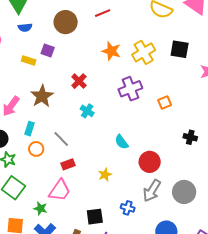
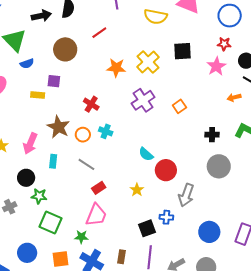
orange circle: (36, 149) -> (83, 135), moved
red circle: (150, 162) -> (166, 170), moved
gray circle: (184, 192) -> (219, 166), moved
black square: (95, 217) -> (147, 228), moved

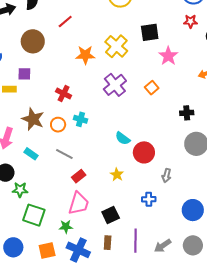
pink star: (216, 66) -> (168, 56), moved
cyan rectangle: (53, 161) -> (31, 154), turned -56
gray arrow: (186, 195) -> (167, 175), size x0.6
black square: (147, 228) -> (111, 215), moved

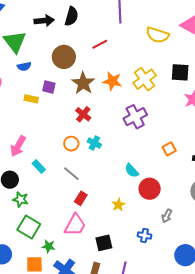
orange square: (152, 88) -> (169, 149), moved
brown star: (33, 119) -> (83, 83), moved
red rectangle: (79, 176) -> (81, 198), turned -32
green star: (66, 227) -> (49, 246), moved

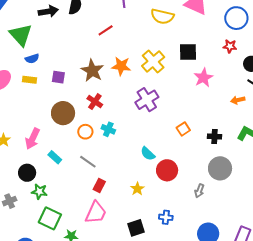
brown circle: (64, 57) -> (63, 113), moved
yellow rectangle: (31, 99) -> (29, 80), moved
gray arrow: (167, 216) -> (199, 191), moved
black square: (104, 243) -> (136, 228), moved

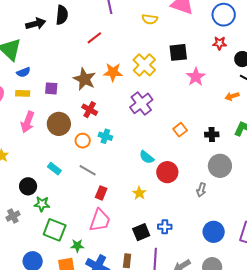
yellow semicircle: (162, 16) -> (150, 19), size x0.7
pink arrow: (32, 139) -> (28, 122), moved
blue cross: (166, 217) -> (165, 227), moved

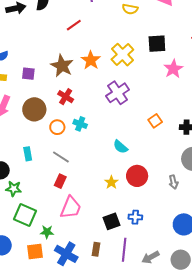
orange star: (113, 72) -> (91, 60), turned 30
cyan rectangle: (54, 169) -> (28, 154), turned 40
red circle: (167, 172) -> (137, 176), moved
gray arrow: (201, 190) -> (173, 182), turned -32
red rectangle: (101, 193) -> (60, 181), moved

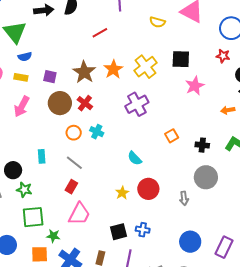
brown circle: (34, 109) -> (60, 103), moved
green square: (25, 215) -> (33, 217), turned -35

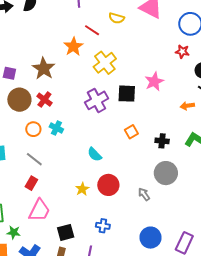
red line: (100, 33) -> (92, 30), moved, turned 63
black square: (181, 59) -> (127, 94), moved
orange star: (113, 69) -> (73, 47), moved
gray arrow: (184, 198) -> (144, 194), turned 152
black square: (119, 232) -> (66, 232), moved

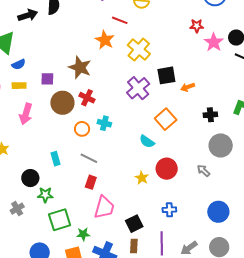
red star: (182, 52) -> (197, 26), moved
pink star: (154, 82) -> (214, 42), moved
orange arrow: (187, 106) -> (188, 87), moved
orange square: (131, 132) -> (166, 119), moved, size x1.5

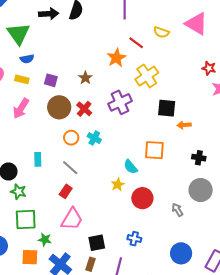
brown star: (80, 67) -> (85, 78), size x0.6
purple cross: (138, 88) -> (120, 102), moved
orange square: (166, 119) -> (154, 150), turned 30
yellow star: (142, 178) -> (118, 185), moved

